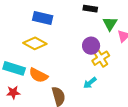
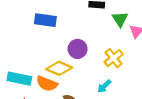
yellow diamond: (35, 43) -> (59, 68), moved
purple circle: (91, 46) -> (78, 49), moved

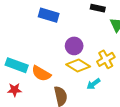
yellow diamond: (59, 68) -> (78, 65), moved

